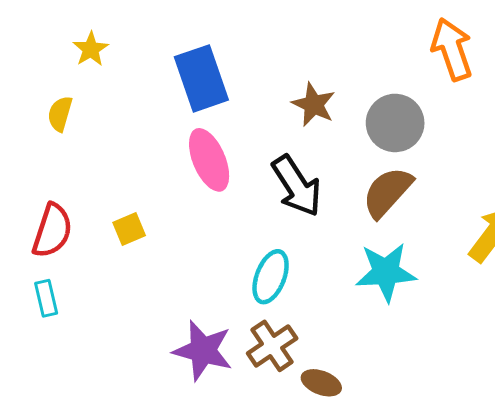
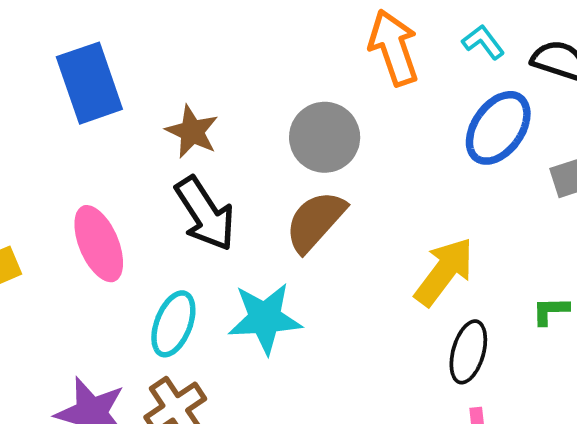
brown star: (314, 105) -> (192, 132), moved
pink ellipse: (209, 160) -> (99, 244), moved
cyan star: (386, 272) -> (265, 318), moved

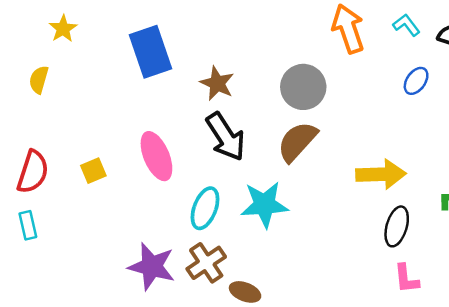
blue ellipse: (498, 128) -> (416, 81), size x0.6
yellow arrow: (444, 272) -> (381, 174), turned 51

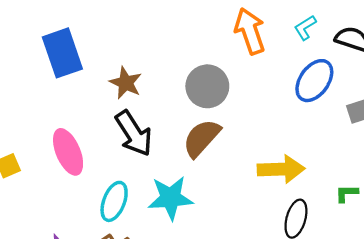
cyan L-shape: (406, 25) -> (305, 28), turned -85
blue ellipse: (416, 81) -> (314, 81), size x1.6

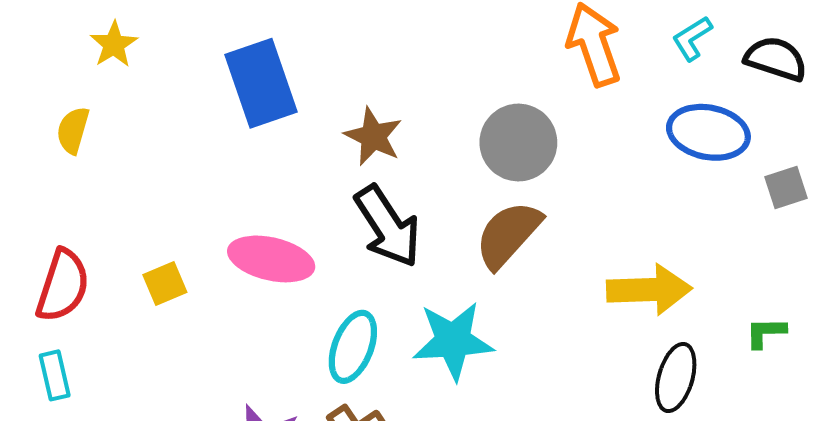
blue ellipse: (314, 81) -> (708, 132), turned 66
pink ellipse: (68, 152) -> (271, 259), turned -54

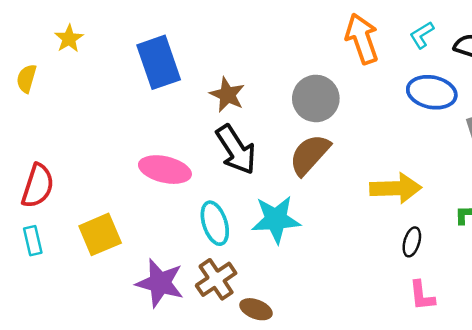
yellow semicircle: (73, 130) -> (27, 79), moved
yellow square: (165, 284) -> (100, 234), moved, size x1.6
cyan ellipse: (353, 347) -> (215, 223), turned -39
black ellipse: (676, 377) -> (412, 242), size x0.7

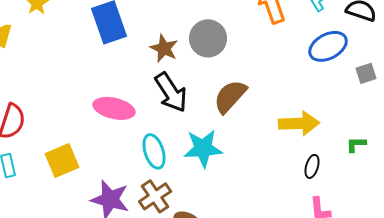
blue ellipse: (432, 92) -> (328, 46), turned -39
gray circle: (316, 98) -> (208, 38), moved

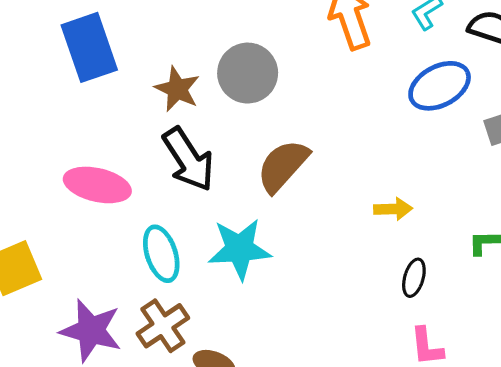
yellow arrow: (299, 123) -> (393, 209), size x0.6

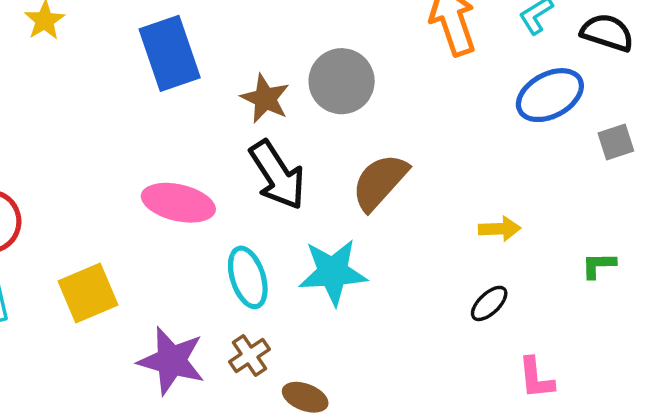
black ellipse: (414, 278) -> (489, 303), moved, turned 30
brown cross: (163, 326) -> (250, 356), size x0.7

